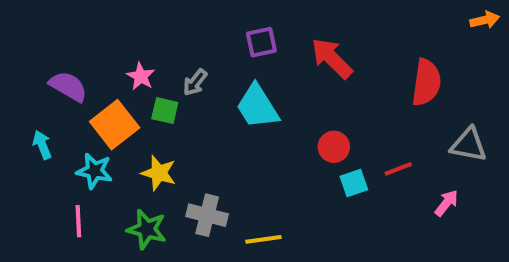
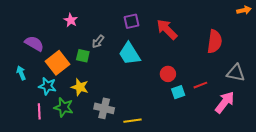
pink star: (141, 76) -> (71, 20), moved
pink arrow: (446, 203) -> (225, 102), size x1.6
green star: (147, 229) -> (64, 107), moved

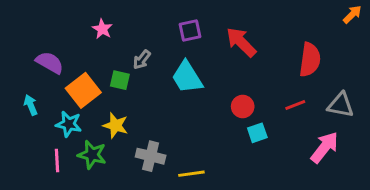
orange arrow: (244, 10) -> (352, 14), turned -32
red line: (200, 85) -> (295, 105), moved

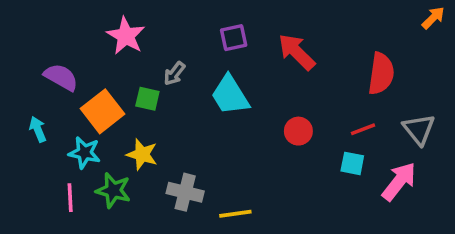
pink star: (102, 29) -> (126, 36), size x1.5
gray triangle: (341, 105) -> (419, 129), turned 40
cyan square: (257, 133) -> (352, 163), moved, turned 30

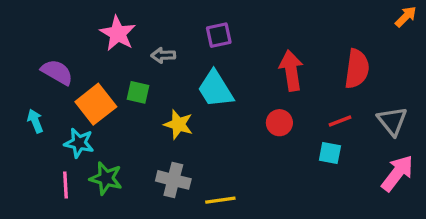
red arrow: (297, 52) -> (291, 70), moved, turned 36
gray arrow: (174, 74) -> (163, 55), moved, turned 50
yellow star: (142, 154) -> (178, 124), moved
pink arrow: (399, 181) -> (397, 173), moved

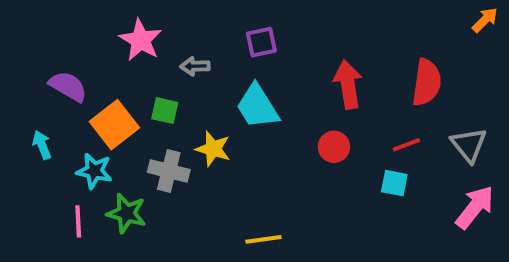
gray cross: (173, 180) -> (169, 171), moved

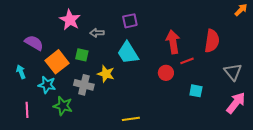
red line: (406, 145) -> (187, 61), moved
pink line: (78, 221) -> (27, 110), moved

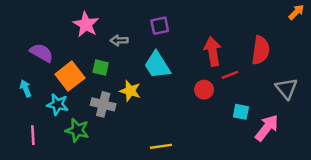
pink arrow: (236, 103) -> (267, 128), moved

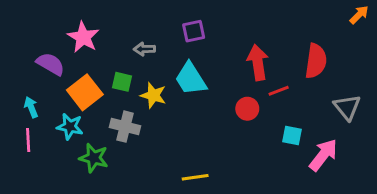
pink star: (86, 24) -> (83, 37), moved
yellow star: (130, 91) -> (153, 95), moved
pink line: (33, 135) -> (28, 140), moved

